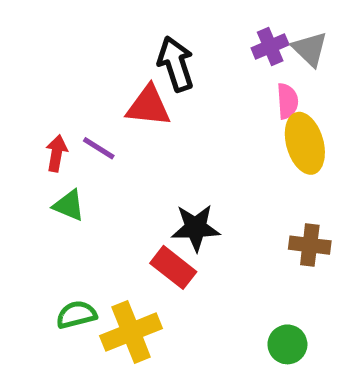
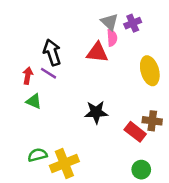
gray triangle: (310, 49) -> (110, 22), moved
black arrow: (176, 64) -> (52, 52), moved
pink semicircle: (287, 101) -> (112, 38), moved
red triangle: (148, 106) -> (97, 52), moved
red rectangle: (173, 267) -> (135, 132), moved

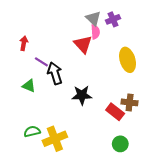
black arrow: (52, 52) -> (55, 73), moved
red triangle: (97, 52) -> (83, 44), turned 42
red arrow: (28, 76) -> (24, 43), moved

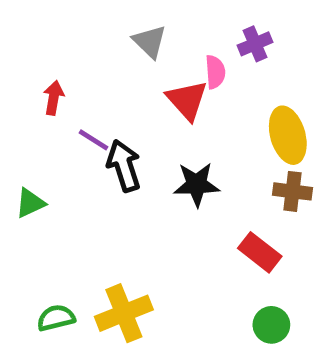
gray triangle: (93, 18) -> (150, 42), moved
green triangle: (29, 86) -> (30, 203), moved, turned -48
black star: (82, 95) -> (196, 184), moved
brown cross: (130, 102) -> (292, 191), moved
green semicircle: (32, 131) -> (56, 318), moved

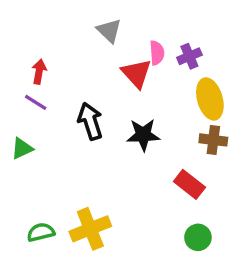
purple cross: (255, 44) -> (189, 56), moved
purple line: (93, 140) -> (36, 102), moved

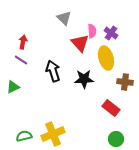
purple cross: (189, 56) -> (111, 33), turned -32
yellow ellipse: (210, 99) -> (106, 58), moved

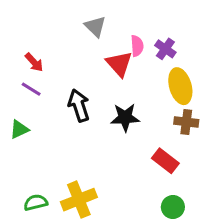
red arrow: (23, 42) -> (34, 62), turned 128
yellow ellipse: (106, 58) -> (180, 86), moved

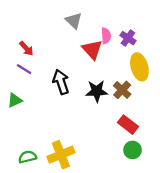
brown cross: (186, 122) -> (122, 90), moved, turned 36
green circle: (173, 207) -> (133, 150), moved

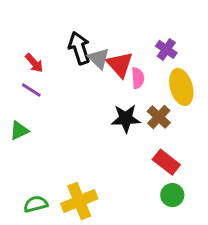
gray triangle: (74, 21) -> (99, 58), moved
pink semicircle: (106, 36) -> (138, 78), moved
black arrow: (61, 82) -> (79, 48), moved

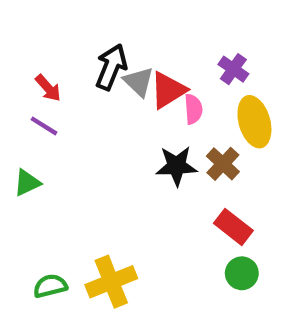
black arrow: (79, 48) -> (111, 67), turned 40
red triangle: (120, 64) -> (168, 90), turned 40

